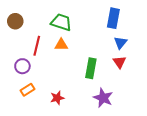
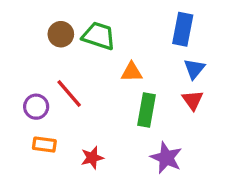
brown circle: (15, 21) -> (61, 34), moved
orange triangle: (61, 45) -> (132, 72), moved
red line: (37, 46) -> (69, 94), moved, turned -54
orange rectangle: (28, 90) -> (44, 145), turned 40

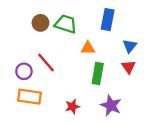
blue rectangle: (183, 29) -> (108, 20), moved
orange rectangle: (44, 145) -> (29, 97), size x1.5
red star: (92, 158) -> (72, 107), moved

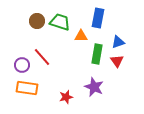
blue triangle: (130, 46) -> (118, 42), turned 32
orange triangle: (88, 48) -> (81, 36), moved
green rectangle: (98, 74) -> (97, 54), moved
purple star: (111, 105) -> (94, 87), moved

